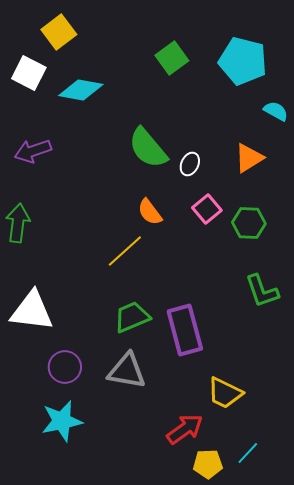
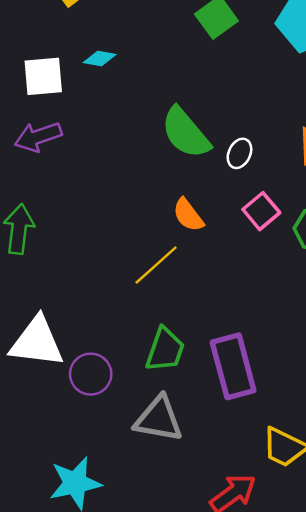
white square: (29, 73) -> (43, 76), moved, turned -32
cyan diamond: (81, 90) -> (100, 58), size x0.6
green trapezoid: (132, 317) -> (165, 350), turned 132
purple circle: (65, 367) -> (91, 374), moved

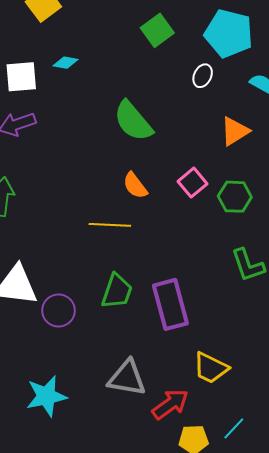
white ellipse: (239, 153) -> (203, 76), moved
yellow line: (156, 265) -> (110, 225), turned 45
gray triangle: (159, 419) -> (127, 378), moved

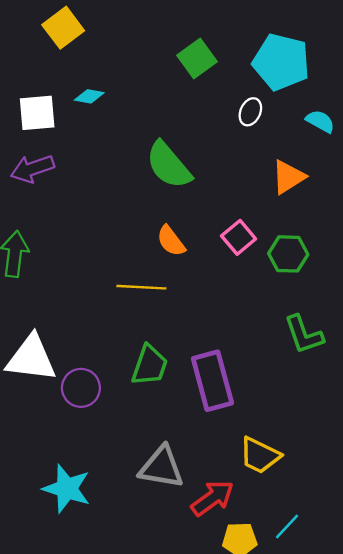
cyan star: (46, 396) -> (67, 489), turned 30

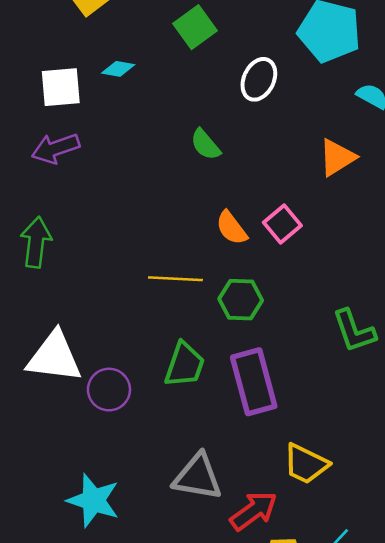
green square: (197, 58) -> (195, 27), moved
white ellipse: (250, 112) -> (259, 79), moved, size x1.4
green semicircle: (169, 165) -> (205, 144), size x0.6
orange semicircle: (171, 241) -> (232, 228), moved
green hexagon: (288, 254) -> (241, 300), moved

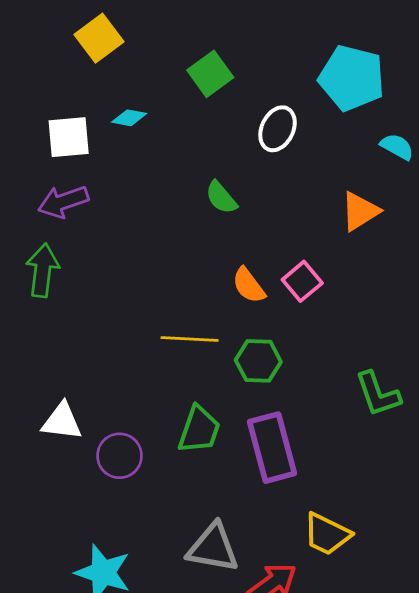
green arrow: (36, 242) -> (43, 270), moved
white triangle: (54, 357) -> (62, 421), size x0.7

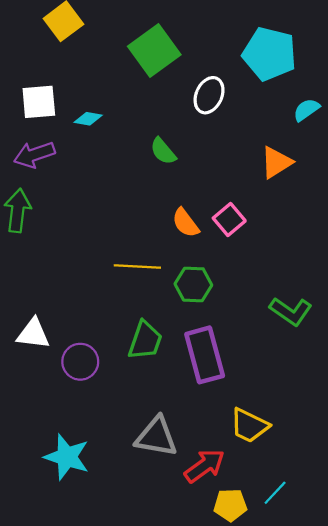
green square: (210, 74) -> (154, 50), size x1.4
cyan diamond: (129, 118) -> (88, 119), moved
cyan semicircle: (397, 147) -> (306, 110), turned -64
green L-shape: (378, 394) -> (291, 311), turned -36

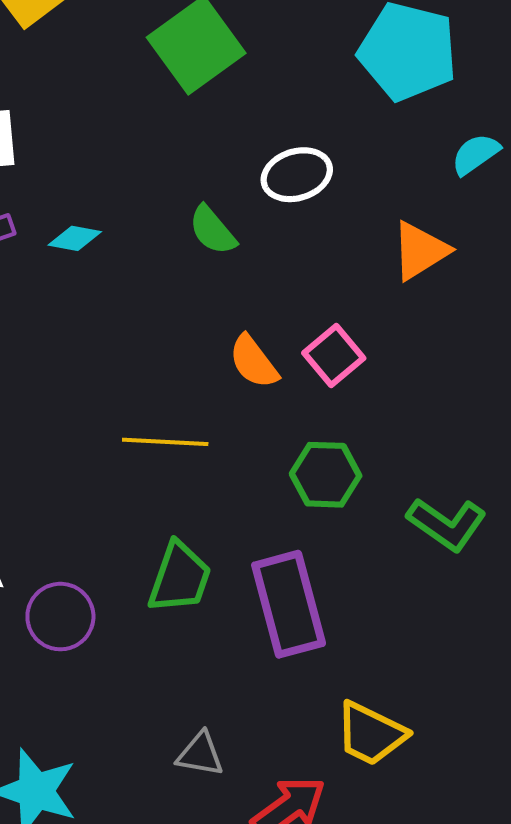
white ellipse: (209, 95) -> (297, 175), moved, turned 48
cyan diamond: (88, 119) -> (75, 238), moved
green hexagon: (193, 284) -> (326, 475), moved
gray triangle: (156, 437) -> (200, 754), size x0.6

